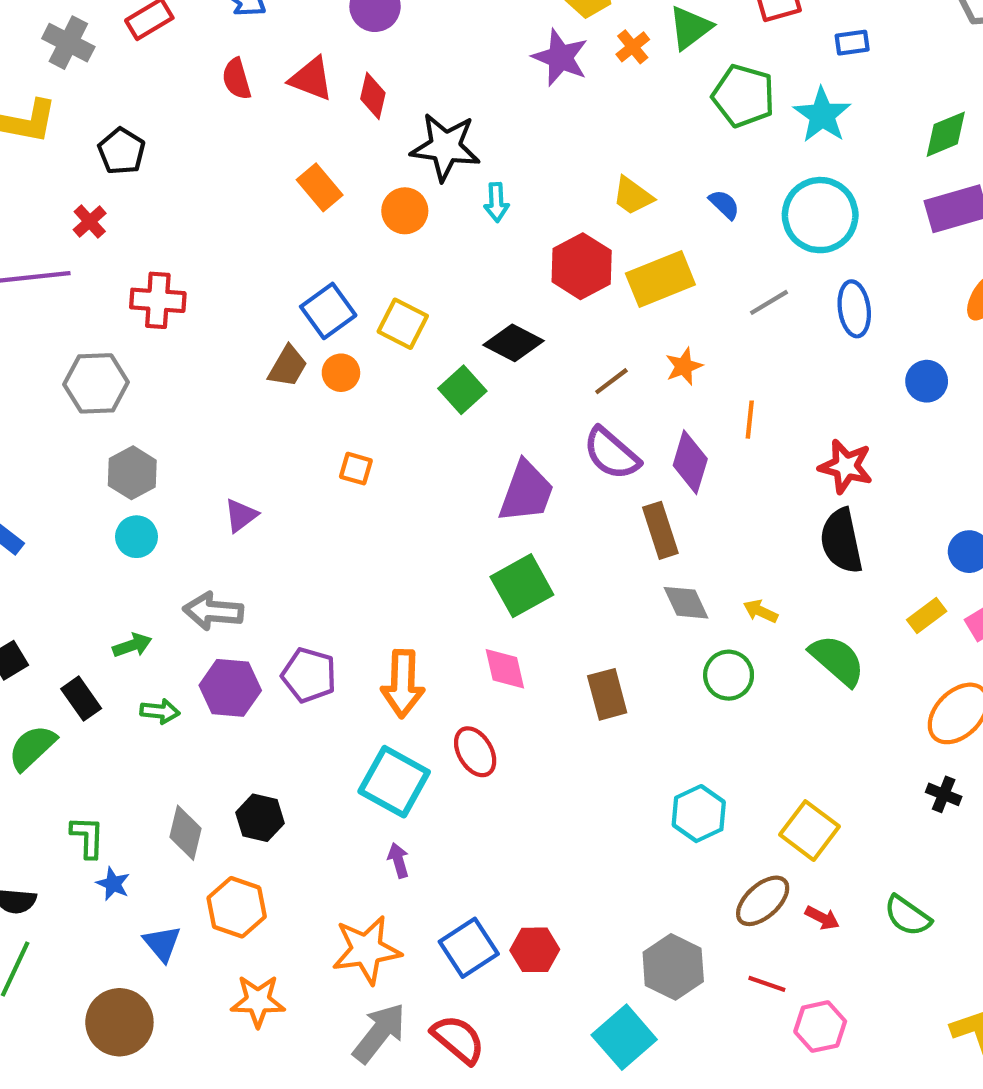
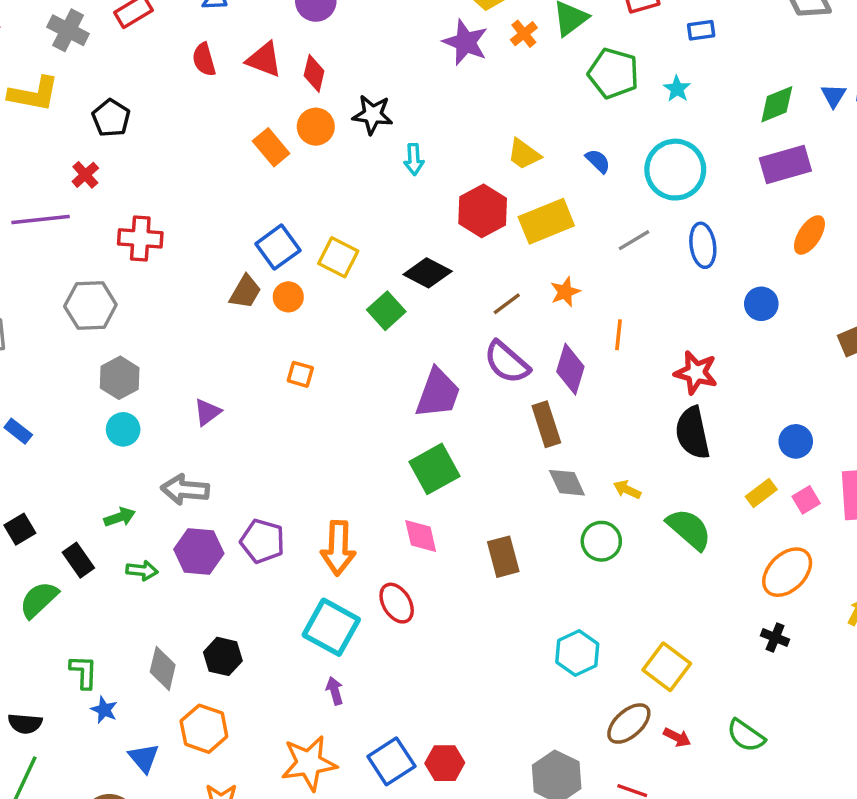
cyan star: (822, 115) -> (677, 89), size x0.6
black star: (445, 147) -> (373, 115), size x0.7
orange circle: (405, 211) -> (316, 127), moved

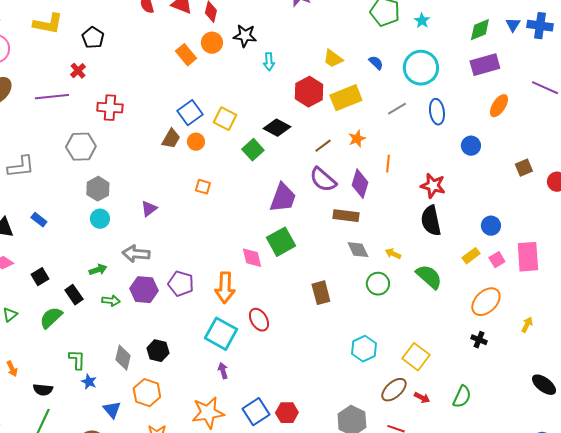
brown rectangle: (546, 424) -> (346, 216), turned -65
pink diamond: (421, 536) -> (252, 258), moved
green semicircle: (746, 736) -> (462, 397), turned -100

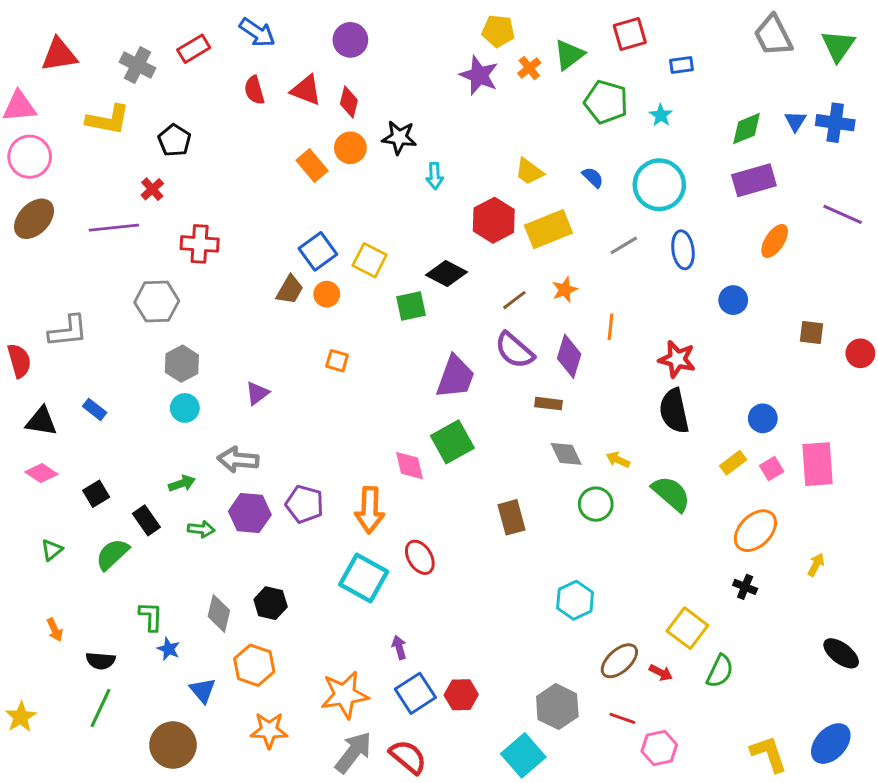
green square: (253, 150) -> (411, 306), turned 30
brown square: (524, 168) -> (812, 333), turned 30
brown rectangle: (346, 216) -> (548, 404), size x0.7
yellow square: (416, 357) -> (687, 628), moved
purple arrow: (223, 371) -> (399, 647), moved

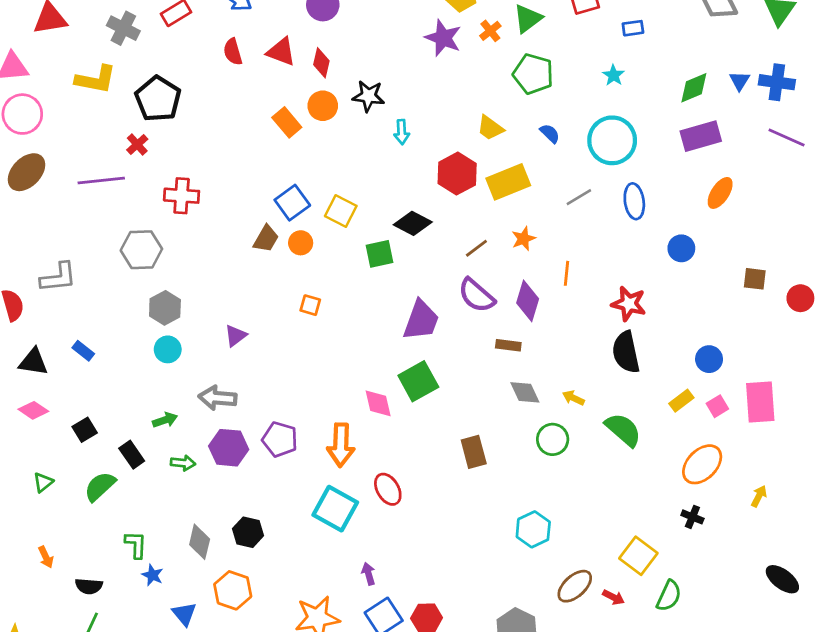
green pentagon: (606, 102) -> (533, 74), moved
black pentagon: (174, 140) -> (158, 99), size x1.5
purple line: (843, 214) -> (787, 138), moved

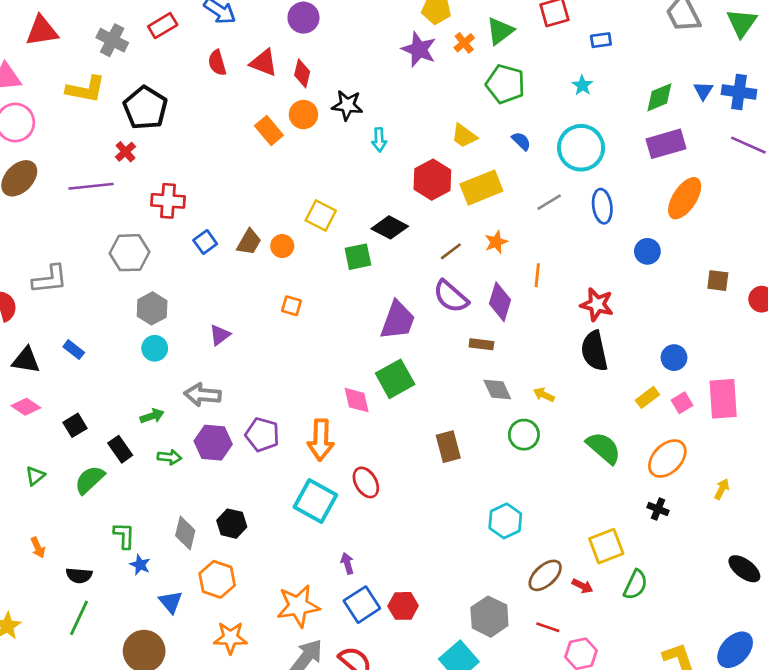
orange ellipse: (720, 193) -> (685, 198), size x1.4
blue square: (292, 203) -> (205, 242), moved, size x0.7
green semicircle: (623, 430) -> (604, 448), moved
yellow square: (638, 556) -> (606, 546), turned 32

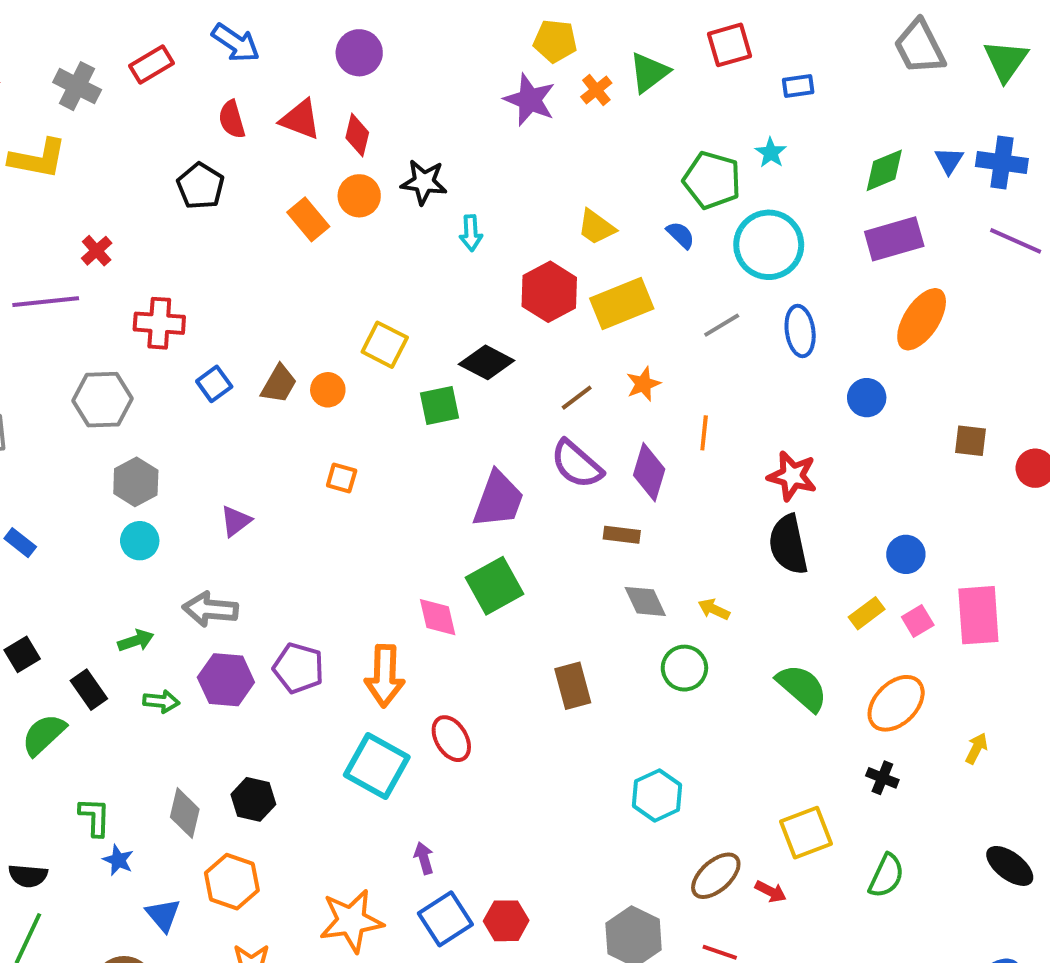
green pentagon: (505, 84) -> (712, 180), moved
black pentagon: (145, 108) -> (200, 186), moved, size x0.7
green semicircle: (635, 585) -> (886, 876), moved

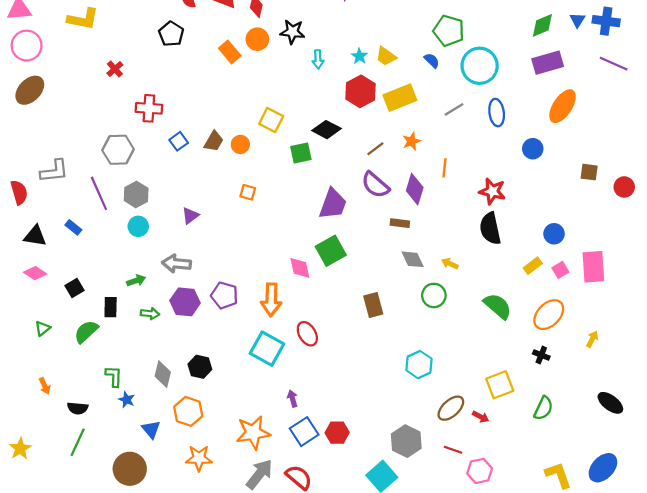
cyan star: (771, 153) -> (359, 56), moved
purple line: (46, 302) -> (99, 193), moved, turned 72
black rectangle: (89, 690) -> (111, 307), turned 36

